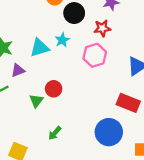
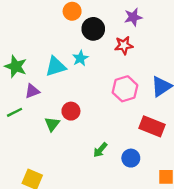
pink hexagon: (95, 55) -> (125, 89), moved
blue circle: (109, 132) -> (131, 158), size x0.6
green arrow: (55, 133) -> (100, 150), moved

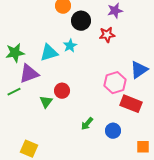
green star: (16, 66) -> (15, 53), turned -30
pink hexagon: (125, 89) -> (115, 83), moved
purple triangle: (32, 91) -> (29, 74), size x1.5

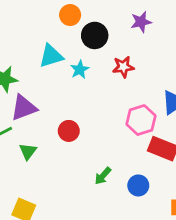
red star: (107, 35) -> (123, 67), moved
cyan triangle: (49, 53) -> (51, 56), moved
green triangle: (46, 102) -> (28, 151), moved

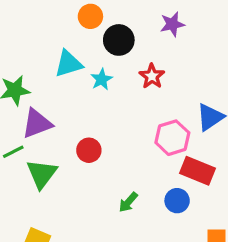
red star: (123, 67) -> (152, 76), turned -30
green triangle: (28, 151) -> (42, 174), size x1.5
blue circle: (138, 185) -> (177, 201), moved

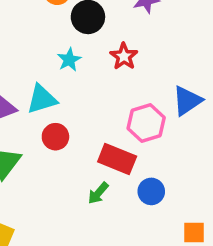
cyan triangle: (68, 64) -> (42, 99), moved
red rectangle: (198, 171) -> (117, 159), moved

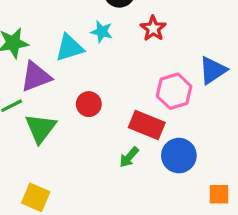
cyan star: (69, 60) -> (102, 32), turned -30
cyan triangle: (42, 99) -> (69, 48), moved
blue circle: (151, 191) -> (179, 156), size x1.4

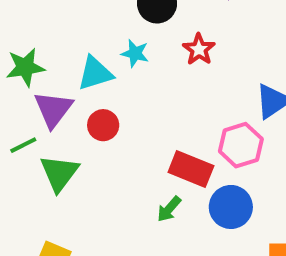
purple triangle: (36, 77) -> (53, 109), turned -32
pink hexagon: (174, 91) -> (241, 145), moved
red circle: (89, 104) -> (103, 125), moved

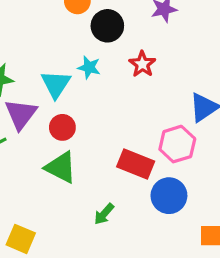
cyan triangle: (95, 73) -> (56, 84), turned -40
green triangle: (59, 173) -> (61, 167), moved, turned -40
green arrow: (169, 209) -> (104, 214), moved

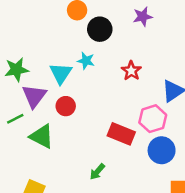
red star: (142, 64) -> (131, 71), moved
green triangle: (61, 167) -> (42, 136), moved
blue circle: (169, 196) -> (162, 150), moved

